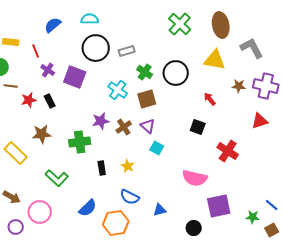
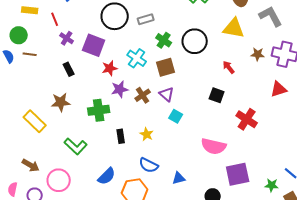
red star: (29, 100) -> (110, 68), moved

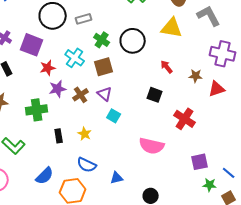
brown star: (258, 54) -> (196, 76), moved
purple square: (238, 174) -> (200, 162), moved, size x0.7

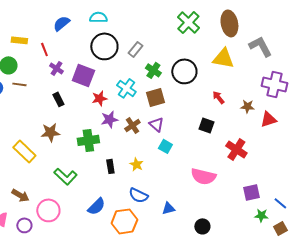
gray rectangle: (84, 19) -> (135, 49), turned -35

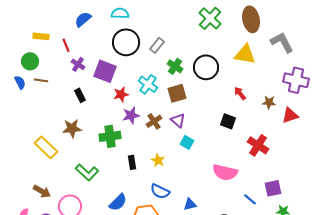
blue line: (280, 203) -> (250, 199), moved

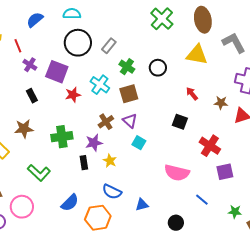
black circle: (206, 67) -> (158, 68), size x0.7
purple star: (131, 115) -> (94, 143), moved
purple square: (273, 188) -> (225, 172), moved

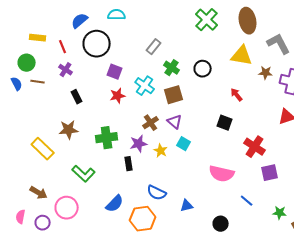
black circle: (78, 43) -> (97, 44), moved
purple cross: (30, 65) -> (66, 70), moved
purple square: (57, 72) -> (115, 72), moved, size x0.7
brown star: (221, 103) -> (266, 73), moved
yellow star: (110, 161) -> (161, 151), moved

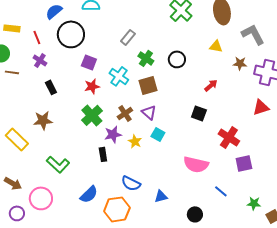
yellow triangle: (242, 56) -> (216, 46), size x0.6
red arrow: (237, 95) -> (211, 85), turned 88
green cross: (107, 138) -> (92, 115), moved, turned -35

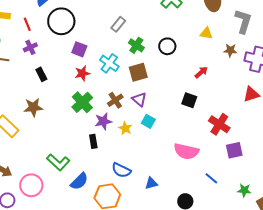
gray L-shape: (253, 34) -> (243, 21), turned 45
purple cross: (40, 60) -> (30, 47), turned 32
green L-shape: (58, 164) -> (58, 162), moved

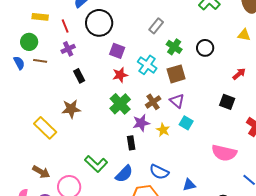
blue semicircle: (79, 181) -> (124, 174), moved

